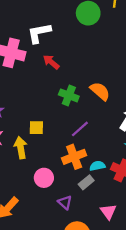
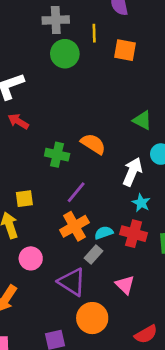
red arrow: (51, 62) -> (18, 121), moved
pink circle: (44, 178) -> (31, 258), moved
purple triangle: (65, 202) -> (72, 282), size x1.6

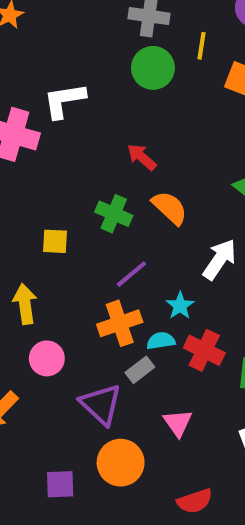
red arrow: (18, 121) -> (142, 157), moved
yellow square: (24, 199) -> (55, 241), moved
cyan star: (141, 203) -> (180, 306), moved

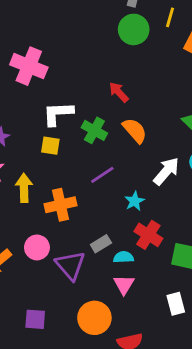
white L-shape: (64, 100) -> (58, 114), moved
orange cross: (120, 323) -> (60, 205), moved
cyan semicircle: (161, 341) -> (123, 257), moved
pink circle: (47, 358) -> (37, 247), moved
orange circle: (121, 463) -> (94, 318), moved

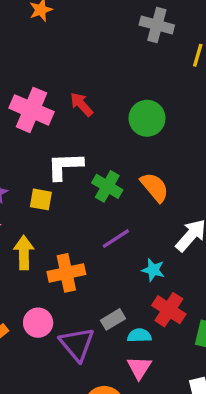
green circle: (134, 29) -> (147, 118), moved
red arrow: (119, 92) -> (81, 104), moved
yellow square: (50, 146) -> (41, 199), moved
cyan star: (135, 201) -> (153, 270), turned -30

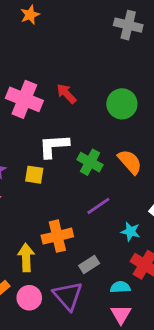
yellow arrow: (24, 253) -> (26, 257), moved
gray rectangle: (113, 319) -> (89, 264), moved
pink circle: (38, 323) -> (29, 298), moved

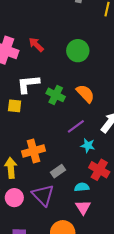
purple line: (98, 206) -> (76, 126), moved

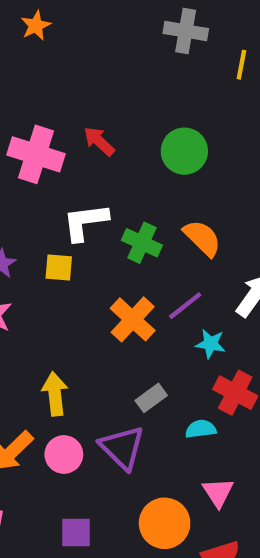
orange cross: (33, 151) -> (133, 319), moved, turned -30
pink triangle: (83, 207) -> (218, 492), moved

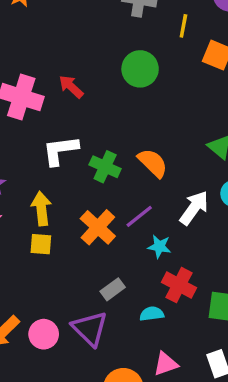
green circle: (184, 151) -> (140, 69), moved
yellow square: (59, 267) -> (41, 244), moved
yellow arrow: (55, 394) -> (41, 209), moved
pink triangle: (218, 492) -> (166, 364), turned 44

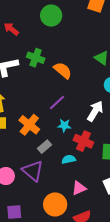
green cross: (105, 167) -> (36, 58), moved
white arrow: (194, 208) -> (95, 111), moved
orange cross: (98, 227) -> (29, 125), moved
cyan star: (159, 246) -> (64, 125), moved

